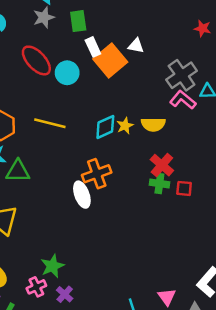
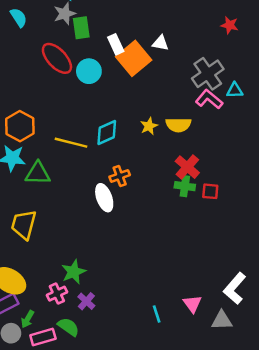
green rectangle: (78, 21) -> (81, 28), moved
yellow line: (50, 123) -> (71, 143), moved
cyan diamond: (105, 127) -> (107, 133), moved
orange cross: (97, 174) -> (120, 176), size x0.7

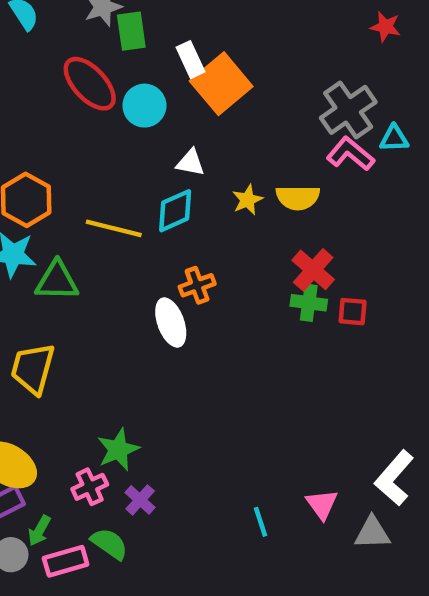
white triangle: (160, 43) -> (190, 163), moved

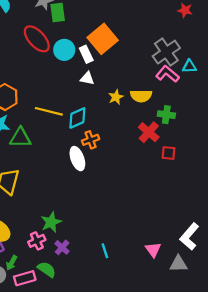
white rectangle: (190, 60) -> (86, 54), moved
cyan diamond: (175, 211) -> (77, 118), moved
green cross: (309, 303) -> (166, 115), moved
cyan line: (261, 522) -> (105, 251), moved

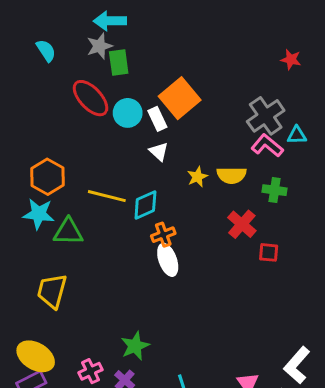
white triangle: (87, 78) -> (159, 152), turned 32
green cross: (166, 115) -> (275, 190), moved
white ellipse: (77, 159) -> (168, 260), moved
green star: (51, 222) -> (135, 346), moved

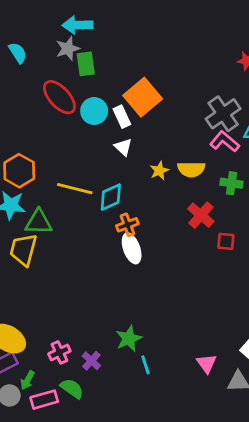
yellow trapezoid: (52, 291) -> (23, 250), moved
green star: (135, 346) -> (129, 339), moved

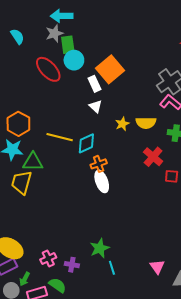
cyan circle: (94, 111) -> (74, 60), moved
purple cross: (91, 361) -> (72, 265), turned -32

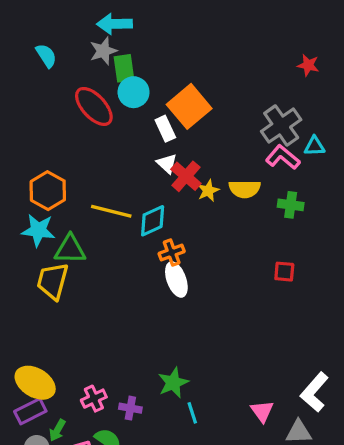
red cross: (153, 157) -> (186, 176), moved

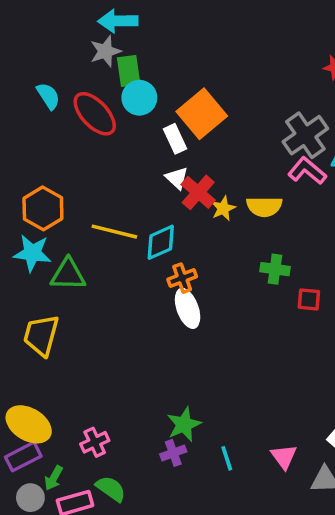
cyan semicircle: (46, 56) -> (48, 96), moved
green cross: (291, 205) -> (275, 269), moved
yellow trapezoid: (53, 281) -> (41, 335), moved
purple cross: (130, 408) -> (173, 453), moved, turned -30
cyan line: (192, 413) -> (227, 458), moved

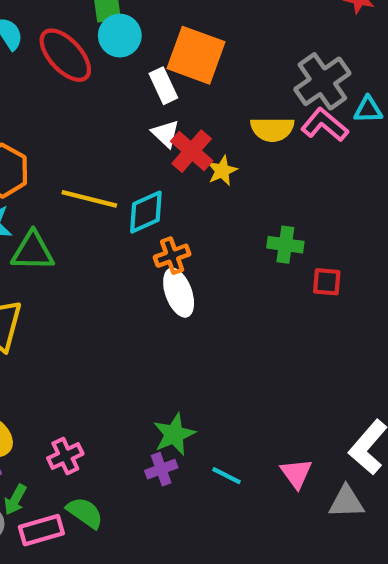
orange square: (202, 114) -> (196, 55), turned -30
yellow semicircle: (264, 207) -> (272, 129), moved
cyan line: (227, 458) -> (227, 476), turned -45

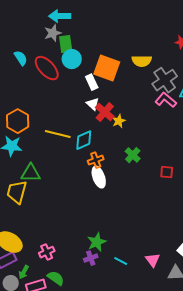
yellow semicircle: (272, 129) -> (142, 61), moved
green cross: (285, 245) -> (133, 155), moved, turned 35
green triangle: (33, 251) -> (31, 173), moved

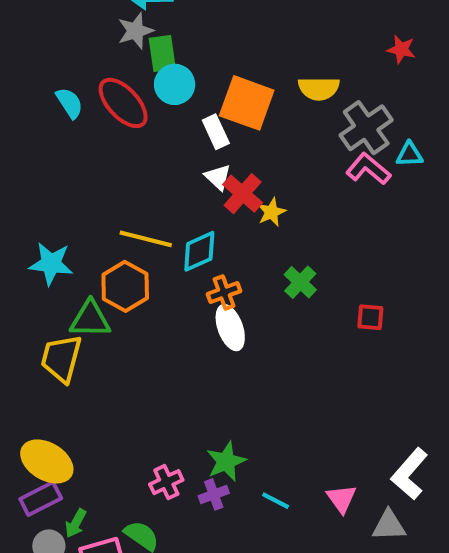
cyan semicircle: (21, 58) -> (70, 103), moved
orange hexagon: (18, 121) -> (125, 286), moved
pink cross: (47, 252) -> (166, 482), moved

